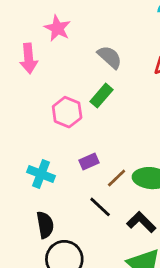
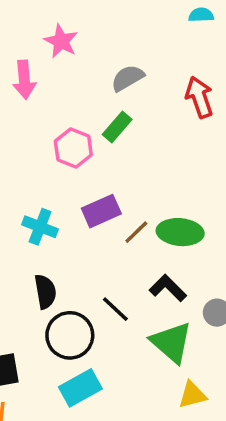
gray semicircle: (110, 57) -> (128, 78), turned -72
purple rectangle: (89, 162) -> (101, 211), size x1.5
black line: (100, 207) -> (115, 309), moved

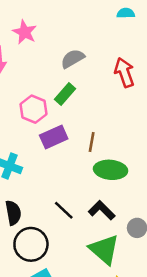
purple rectangle: (101, 211) -> (54, 137), moved
brown line: (136, 232) -> (92, 142), moved, turned -36
black line: (115, 309) -> (64, 210), moved

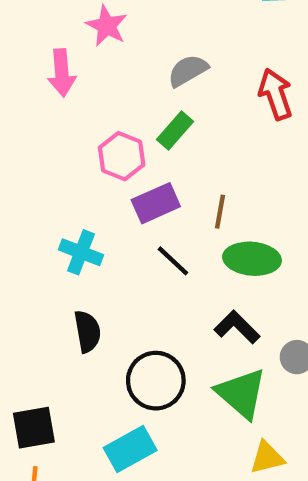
black line: (64, 210) -> (173, 261), moved
black circle: (31, 244) -> (156, 381), moved

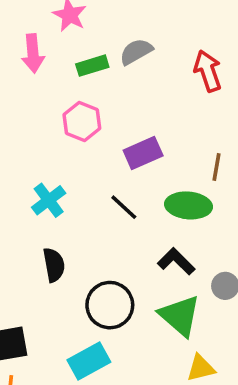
green rectangle: (175, 130) -> (92, 66), moved, turned 32
purple rectangle: (156, 203) -> (143, 153), moved
brown line: (220, 212) -> (216, 167), moved
cyan cross: (81, 252) -> (49, 200), turned 32

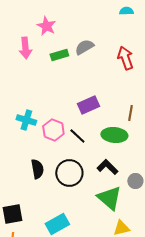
pink hexagon: (82, 122) -> (53, 130), moved
cyan cross: (49, 200) -> (26, 120), moved, turned -36
black circle: (110, 305) -> (69, 173), moved

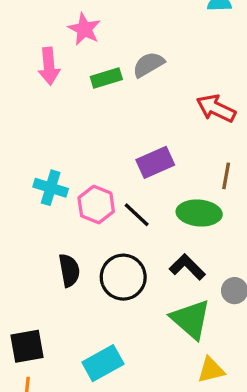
red arrow: (125, 58) -> (216, 108), moved, turned -45

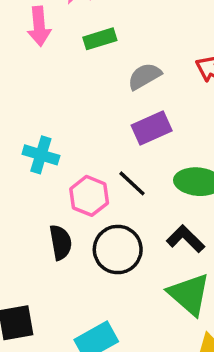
gray semicircle: (148, 65) -> (144, 76), moved
pink hexagon: (96, 205) -> (89, 196), moved

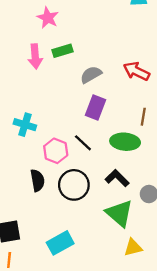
pink arrow: (39, 26) -> (35, 56), moved
purple rectangle: (152, 128) -> (95, 108), turned -45

